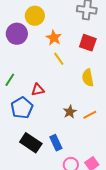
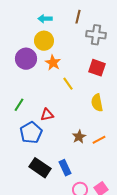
orange star: (54, 38) -> (53, 63), moved

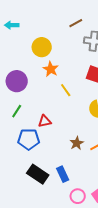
brown line: (78, 17) -> (76, 23), turned 48
cyan arrow: (45, 19) -> (12, 25), moved
purple circle: (26, 59) -> (17, 81), moved
blue pentagon: (31, 133) -> (29, 139), turned 30

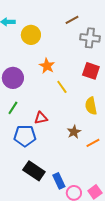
yellow circle: (42, 47) -> (31, 35), moved
brown star: (77, 143) -> (74, 132), moved
blue rectangle: (63, 174) -> (59, 181), moved

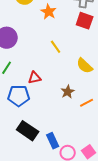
orange star: (47, 66) -> (49, 12), moved
red square: (91, 71) -> (85, 21), moved
yellow semicircle: (91, 106) -> (85, 66), turned -36

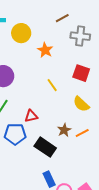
red square: (85, 21) -> (81, 73), moved
orange line: (87, 103) -> (82, 133), moved
black rectangle: (28, 131) -> (45, 147), moved

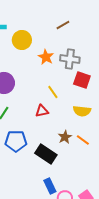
gray cross: (80, 36) -> (70, 59), moved
yellow semicircle: (81, 104) -> (82, 111), turned -36
red triangle: (31, 116) -> (42, 111), moved
orange line: (82, 133) -> (83, 140), turned 64

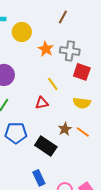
brown line: (63, 25) -> (63, 17), turned -32
blue rectangle: (50, 186) -> (39, 178), moved

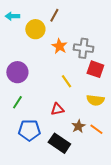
brown line: (63, 17) -> (54, 15), moved
red triangle: (42, 103) -> (57, 109), moved

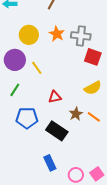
yellow circle: (35, 29) -> (29, 35), moved
yellow line: (66, 81) -> (37, 68), moved
yellow semicircle: (95, 100) -> (93, 88), turned -36

